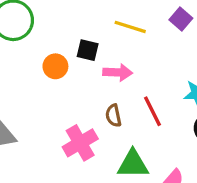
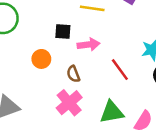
orange circle: (55, 66) -> (41, 59), moved
brown semicircle: (113, 116) -> (73, 74), moved

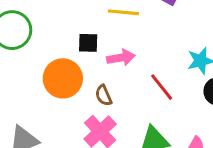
orange circle: (41, 59) -> (63, 78), size x1.6

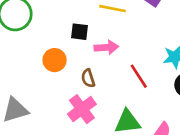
orange circle: (63, 78) -> (55, 60), size x0.7

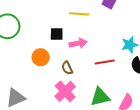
red line: (139, 76) -> (105, 62), turned -60

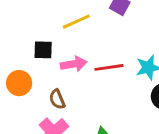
yellow line: (79, 14) -> (76, 22), turned -30
red line: (105, 62) -> (109, 67), moved

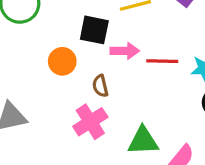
black square: (43, 50) -> (94, 30), size x1.4

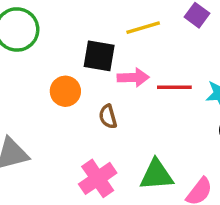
pink cross: (90, 122) -> (98, 178), moved

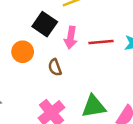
black square: (99, 56) -> (45, 24), turned 30
pink arrow: (133, 77) -> (71, 38), turned 105

